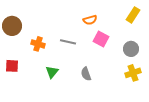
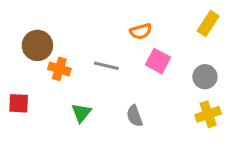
brown circle: (12, 26) -> (37, 45), moved

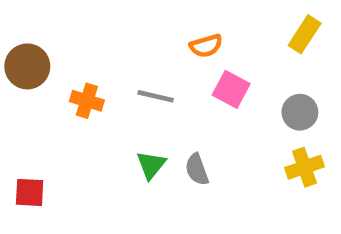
brown circle: (37, 45) -> (27, 66), moved
red square: (19, 103) -> (30, 192), moved
green triangle: (81, 113) -> (151, 165), moved

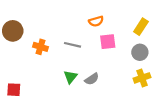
yellow rectangle: (305, 34) -> (141, 27), moved
pink square: (231, 89) -> (108, 42), turned -35
gray semicircle: (197, 169) -> (92, 79), turned -104

